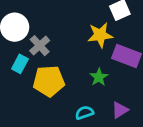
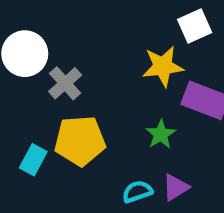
cyan rectangle: (20, 64) -> (33, 160), moved
purple triangle: (120, 110) -> (176, 187), moved

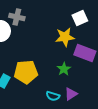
gray cross: (65, 83) -> (17, 17), moved, turned -35
cyan semicircle: (137, 192) -> (53, 96), turned -144

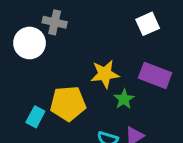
yellow star: (65, 37) -> (105, 74), moved

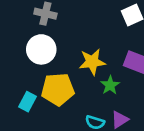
white circle: (30, 43) -> (41, 49), moved

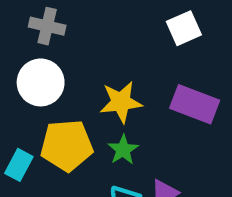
green star: (110, 85) -> (123, 150), moved

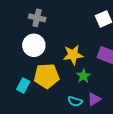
green star: (123, 150) -> (84, 76), moved

